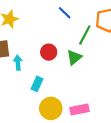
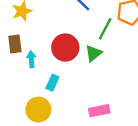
red circle: (49, 52) -> (65, 48), size x1.5
yellow circle: (51, 108) -> (38, 110), moved

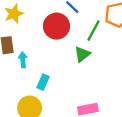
red circle: (65, 48) -> (56, 26), moved

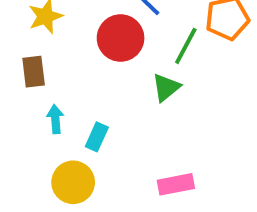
cyan arrow: (23, 60) -> (55, 119), moved

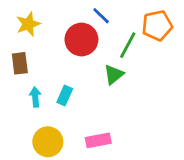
cyan rectangle: (97, 137) -> (65, 96), moved
pink rectangle: (176, 184) -> (98, 140), moved

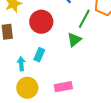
red circle: (81, 39) -> (41, 22), moved
cyan arrow: (35, 97) -> (21, 64), moved

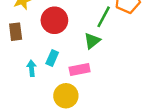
pink rectangle: (63, 87) -> (80, 69), moved
yellow circle: (27, 88) -> (66, 96), moved

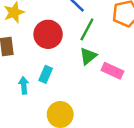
green line: (104, 17) -> (87, 29), moved
pink rectangle: (80, 69) -> (112, 71), moved, turned 36

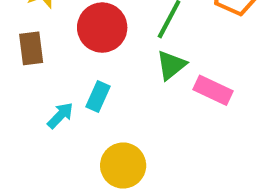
cyan arrow: (24, 85) -> (60, 115), turned 49

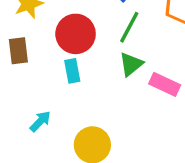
cyan rectangle: (98, 97) -> (72, 71), moved, turned -35
cyan arrow: (60, 115) -> (40, 121), moved

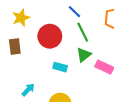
green line: (129, 27) -> (83, 32), turned -54
cyan rectangle: (72, 71) -> (60, 67), moved, turned -64

